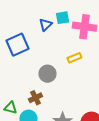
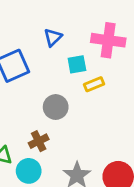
cyan square: (62, 18) -> (77, 64), moved

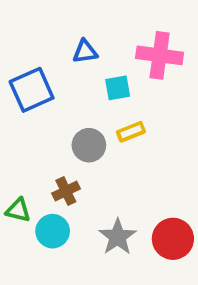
blue triangle: (53, 37) -> (85, 52), turned 36
yellow rectangle: (94, 84) -> (131, 132), moved

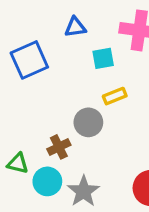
gray circle: (89, 145) -> (88, 122), moved
gray star: (118, 237) -> (83, 191), moved

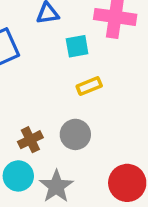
gray circle: (88, 122) -> (75, 134), moved

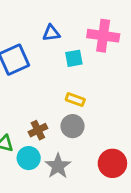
yellow rectangle: (89, 86) -> (75, 100), moved, turned 42

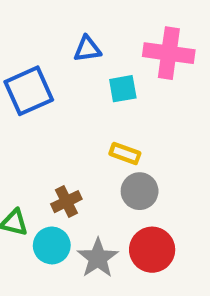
gray circle: (73, 126) -> (140, 191), moved
red circle: (112, 163) -> (152, 250), moved

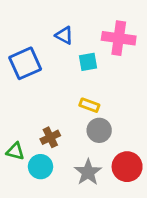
blue triangle: (87, 49) -> (64, 35), turned 36
red circle: (152, 250) -> (127, 167), moved
gray star: (98, 258) -> (88, 172), moved

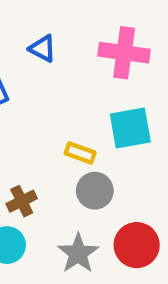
cyan square: (88, 62) -> (130, 128), moved, size x1.5

